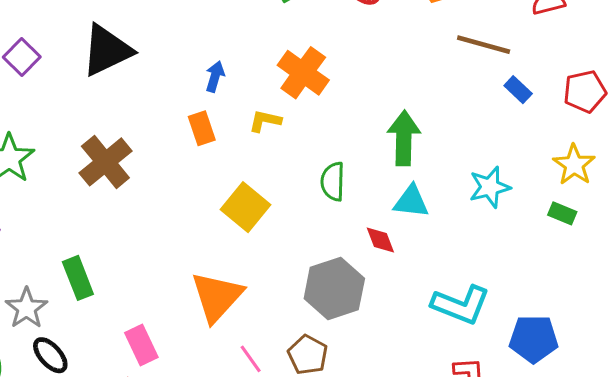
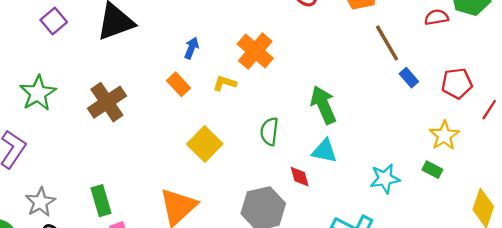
brown line: (484, 45) -> (387, 43), turned 39
orange rectangle: (202, 128) -> (179, 84), turned -30
green arrow: (404, 138) -> (323, 105), turned -30
cyan star: (490, 187) -> (385, 179), moved
green rectangle: (78, 278) -> (101, 201), moved

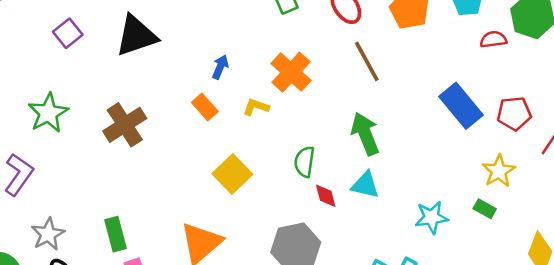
brown line: (387, 43) -> (367, 61), moved
blue rectangle: (409, 78) -> (461, 106), size x2.0
red diamond: (300, 177) -> (326, 196), moved

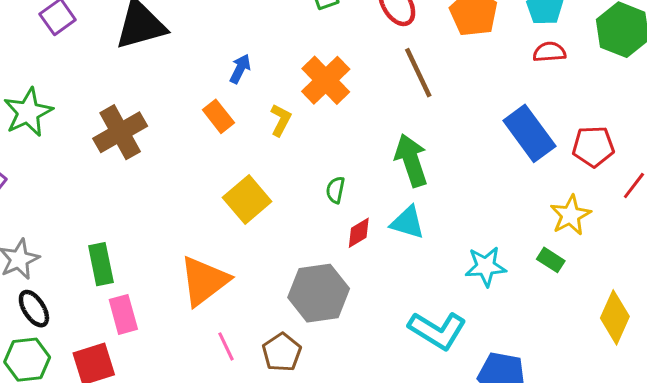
red semicircle: (493, 39) -> (549, 52), moved
yellow L-shape: (256, 107) -> (281, 120), turned 95
green semicircle: (304, 162) -> (335, 190), size x0.7
red diamond: (326, 196) -> (359, 233), turned 70

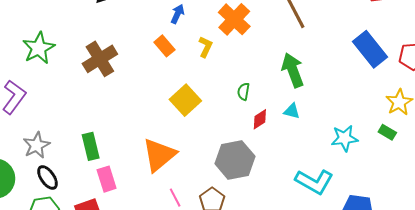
cyan triangle: (407, 222) -> (292, 111), size x0.7

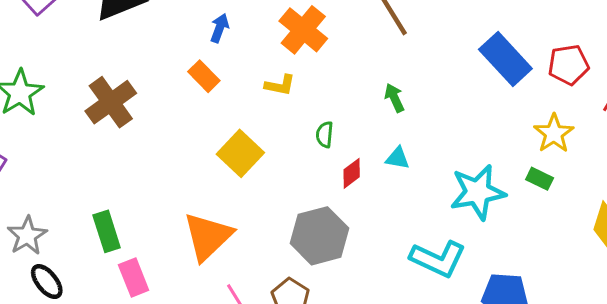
yellow L-shape: (206, 47) -> (280, 85), moved, turned 80
green arrow: (293, 70) -> (394, 98), size x0.6
cyan star: (345, 138) -> (478, 192), size x1.4

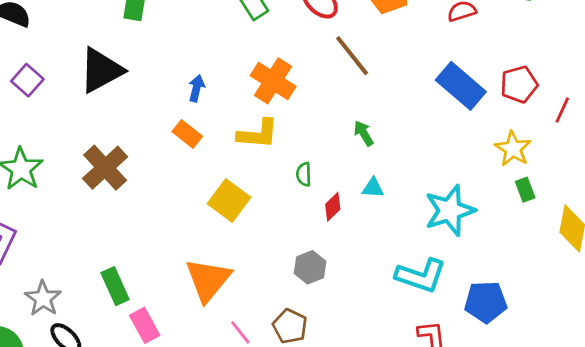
yellow L-shape: (280, 85) -> (258, 134), size x1.5
green rectangle: (540, 179) -> (525, 190), moved, turned 50
gray hexagon: (320, 236) -> (310, 267), size x0.6

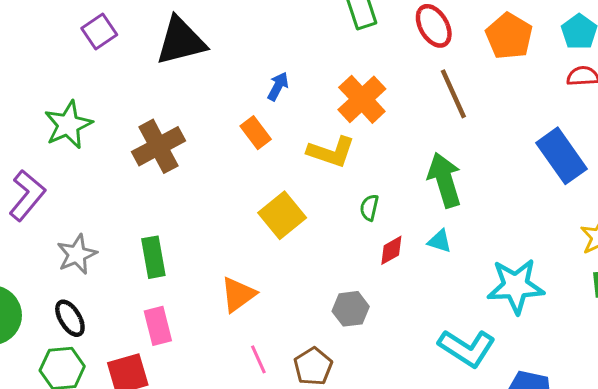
green arrow: (364, 133) -> (445, 180), size x1.8
orange triangle: (208, 280) -> (238, 294), size x0.7
green rectangle: (115, 286) -> (153, 257), moved
gray star: (43, 298) -> (77, 254), moved

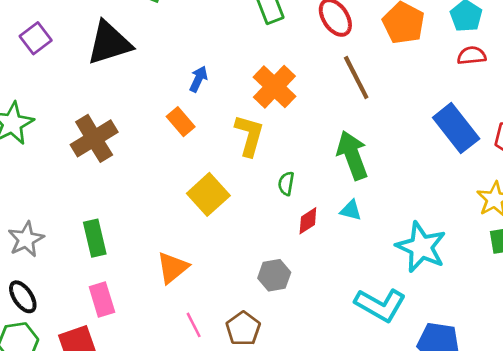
yellow L-shape: (331, 152) -> (249, 135), turned -90
cyan star: (516, 286) -> (421, 247), turned 30

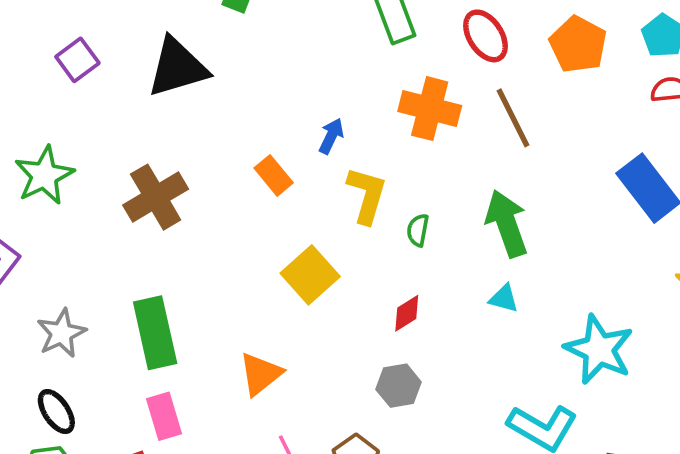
blue arrow: (198, 79) -> (331, 136), moved
orange cross: (274, 87) -> (430, 109), moved, turned -30
green semicircle: (286, 184) -> (418, 230), moved
red diamond: (308, 221) -> (407, 313), moved
green rectangle: (95, 238) -> (155, 333), size x1.4

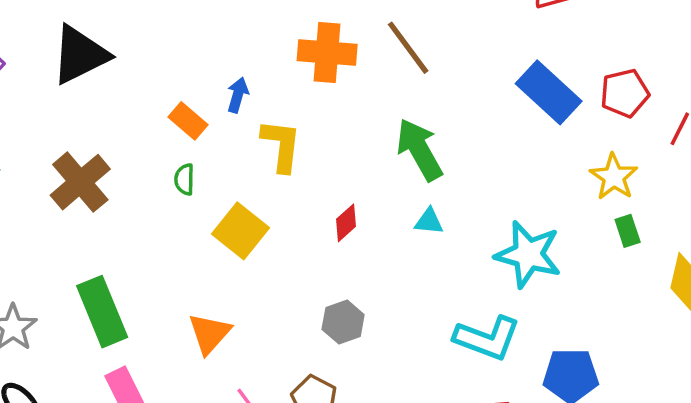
orange rectangle: (274, 175) -> (188, 121), moved
green semicircle: (418, 230) -> (184, 179), moved
red diamond: (407, 313) -> (346, 223), moved

